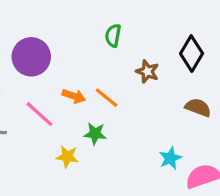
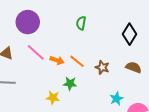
purple circle: (31, 57) -> (28, 22), moved
brown star: (147, 72) -> (102, 67), moved
pink line: (39, 114) -> (36, 52), moved

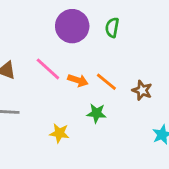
purple circle: (28, 22) -> (72, 26), moved
yellow star: (53, 98) -> (59, 133), moved

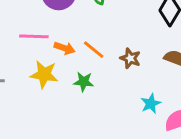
pink line: (48, 69) -> (34, 36), turned -40
yellow star: (59, 133) -> (44, 74), moved, size x1.4

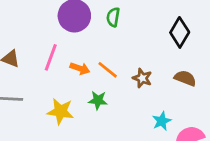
pink line: (34, 36) -> (51, 57), turned -72
yellow star: (44, 74) -> (60, 111), moved

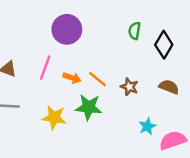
green semicircle: (113, 17) -> (134, 31), moved
green star: (98, 100) -> (89, 107), size x1.5

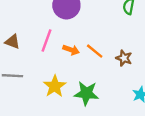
green star: (89, 107) -> (86, 93), moved
yellow star: (54, 117) -> (55, 86), turned 30

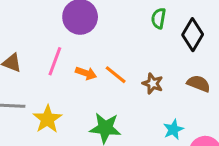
yellow star: (55, 86) -> (47, 119), moved

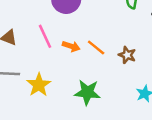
pink line: (55, 61) -> (45, 36), turned -45

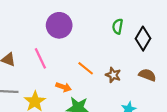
orange arrow: (71, 46) -> (64, 87), moved

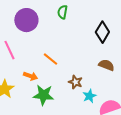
green semicircle: (118, 26) -> (62, 12), moved
brown star: (113, 75) -> (75, 82), moved

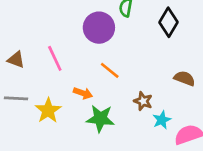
purple circle: (26, 20) -> (99, 28), moved
black diamond: (102, 32) -> (168, 22), moved

